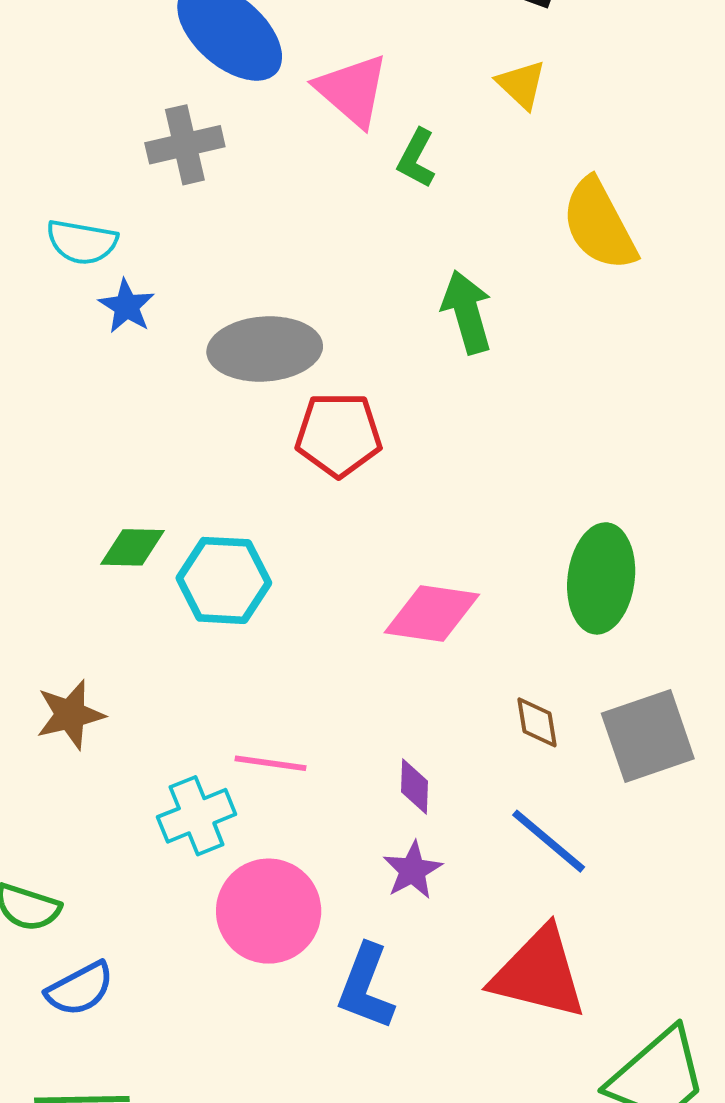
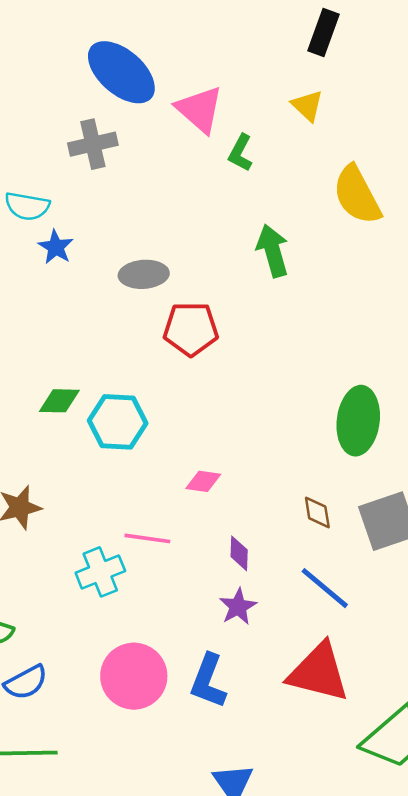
gray ellipse: (265, 349) -> (144, 274), size x0.7
pink diamond: (432, 613) -> (203, 481), moved, size x0.6
pink circle: (269, 911) -> (134, 676), moved

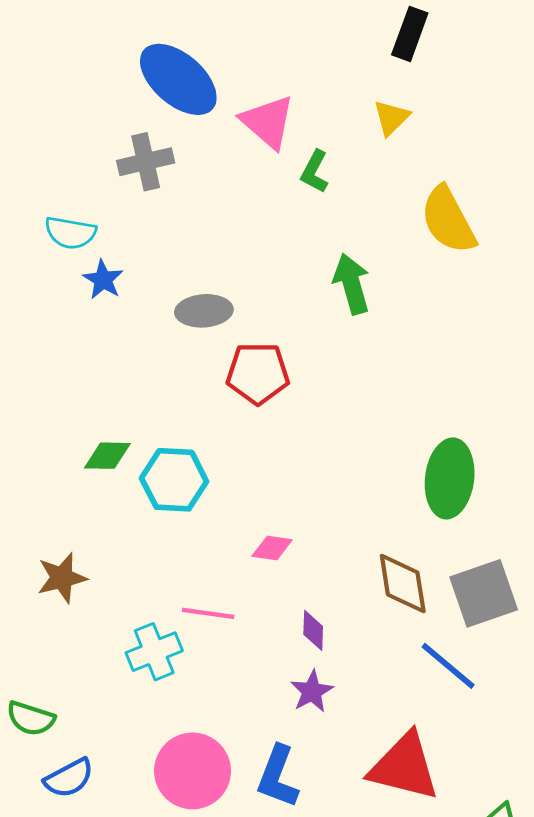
yellow triangle: (307, 106) -> (391, 118), turned 32
brown diamond: (317, 512) -> (403, 583), size x1.6
blue line: (325, 588) -> (448, 666), moved

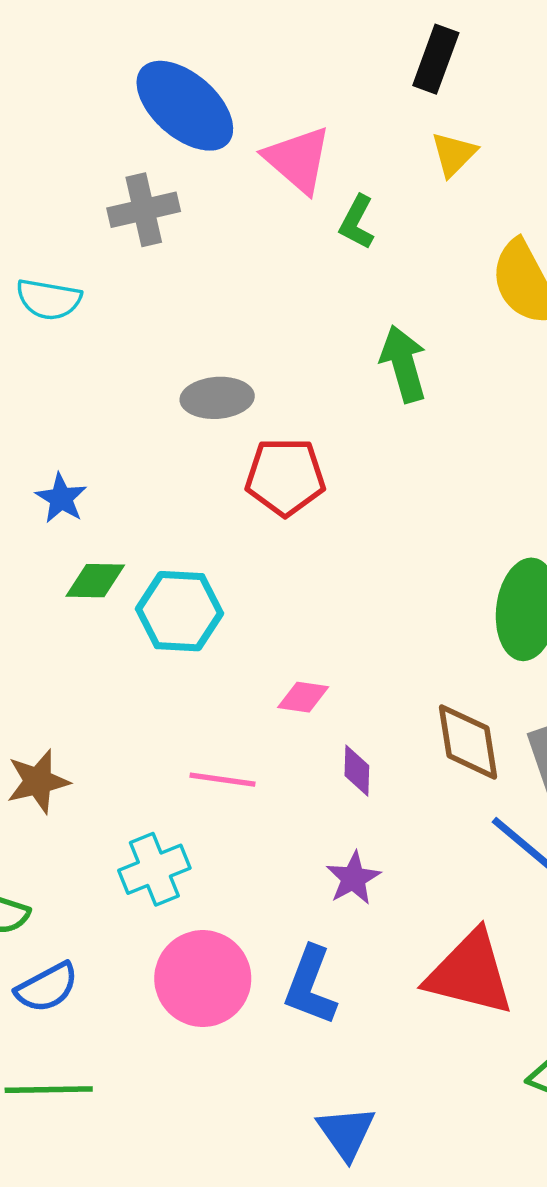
black rectangle: (410, 34) -> (436, 59), moved
blue star: (103, 280) -> (61, 498), moved
brown star: (62, 578) -> (38, 781), moved
purple diamond: (313, 630) -> (357, 771), moved
cyan cross: (154, 652) -> (154, 869), moved

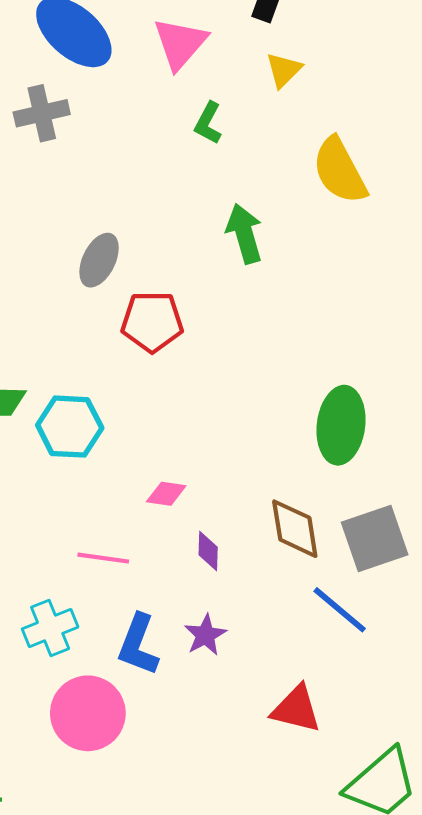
pink triangle: (298, 160) -> (180, 43), moved, turned 30
gray ellipse: (217, 398) -> (99, 260), turned -60
red triangle: (470, 973) -> (296, 709), size x0.7
blue L-shape: (310, 986) -> (138, 645), moved

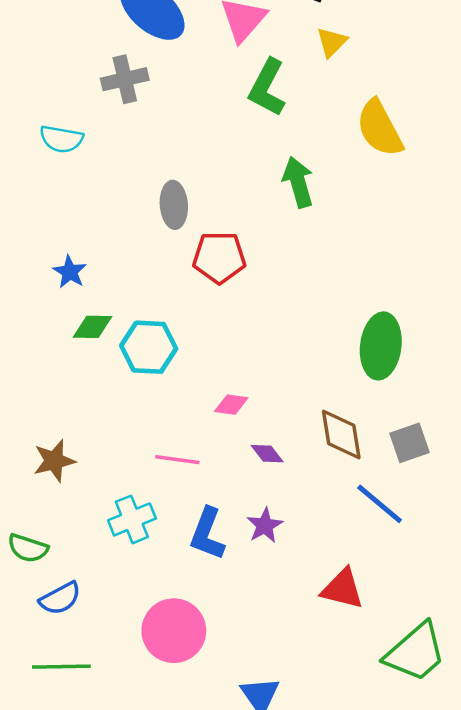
green L-shape: (208, 123) -> (267, 88), size x1.6
gray ellipse: (99, 260) -> (174, 205), turned -30
gray square: (375, 538) -> (409, 443), size x0.7
purple diamond: (208, 551) -> (267, 454), turned -40
pink circle: (88, 713) -> (174, 631), moved

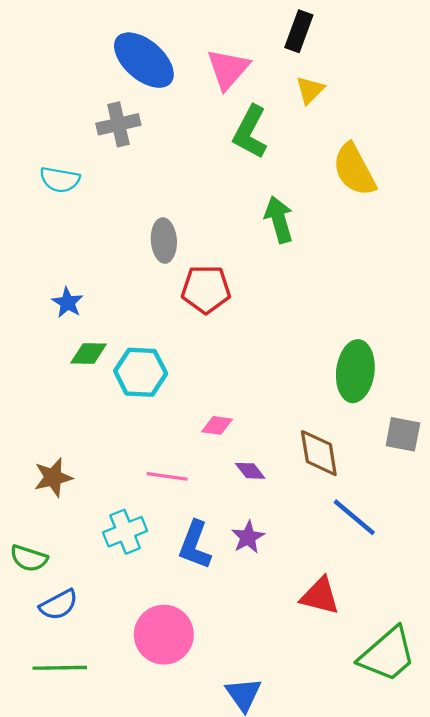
gray square: (409, 443) -> (403, 434), moved, turned 30

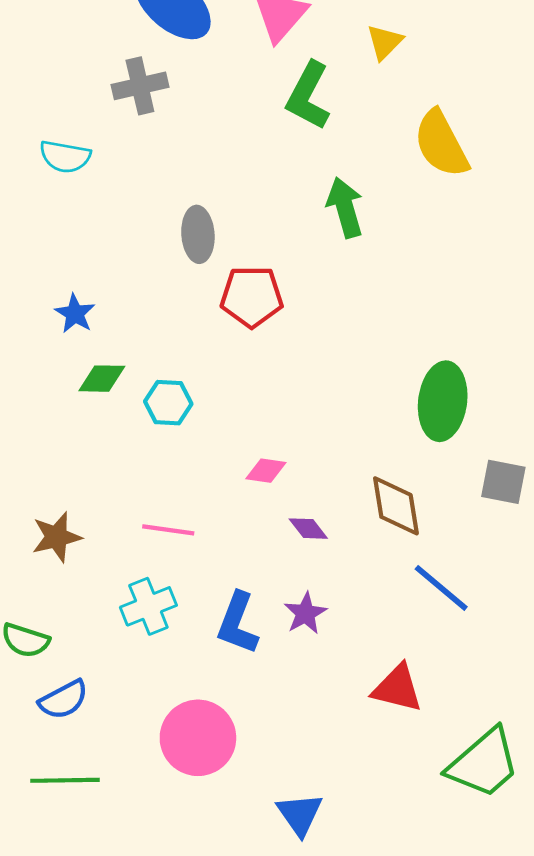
cyan hexagon: (141, 372) -> (168, 403), size x0.7
pink line: (167, 476) -> (168, 530), moved

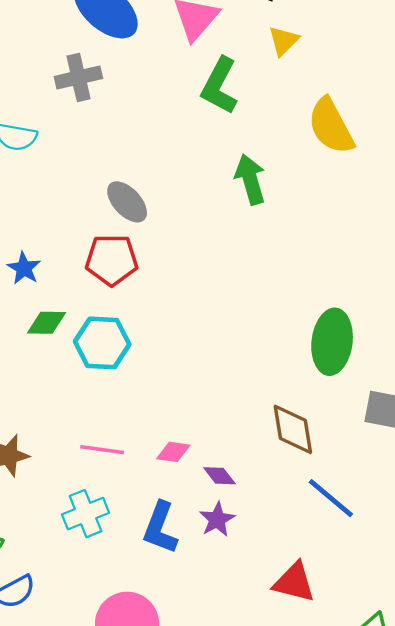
gray ellipse: (198, 234) -> (127, 202), turned -39
red pentagon: (252, 297) -> (112, 260), moved
cyan hexagon: (168, 403) -> (102, 343), size x1.4
pink diamond: (266, 471) -> (173, 452), moved
purple diamond: (308, 529) -> (219, 476), moved

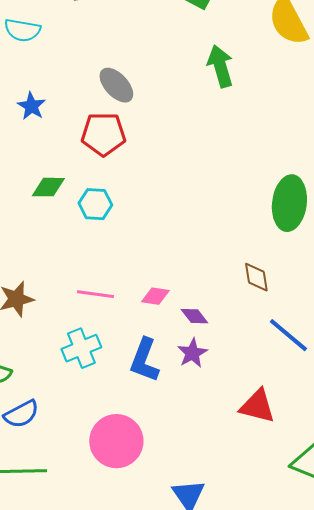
blue star: (24, 268) -> (31, 106), moved
cyan hexagon: (102, 343) -> (95, 204), size x0.7
brown diamond: (293, 429) -> (256, 277), size x0.7

